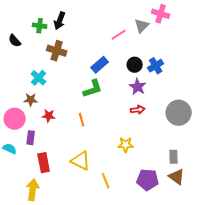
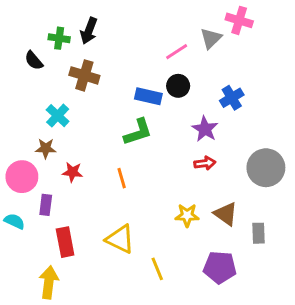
black semicircle: (15, 41) -> (34, 61), moved
blue rectangle: (100, 65) -> (148, 96), turned 54
black circle: (135, 65) -> (178, 86), moved
brown triangle: (177, 177) -> (226, 214), moved

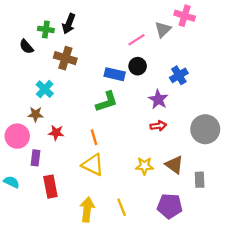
cyan semicircle: (14, 221) -> (11, 182), moved
yellow triangle: (120, 239) -> (93, 165), moved
yellow arrow: (49, 282) -> (87, 209), moved

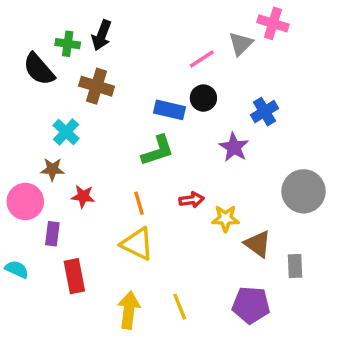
black semicircle: (26, 47) -> (39, 69), size x1.5
red arrow: (158, 126) -> (192, 200), moved
yellow star: (144, 166) -> (225, 218), moved

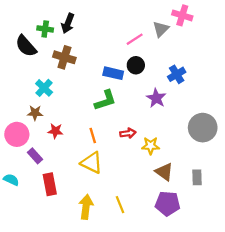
purple rectangle: (52, 234) -> (35, 156), turned -49
brown triangle: (258, 244) -> (164, 172), moved

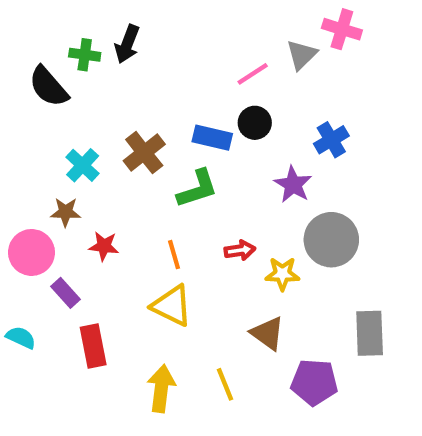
brown cross: (64, 57) -> (144, 153), moved, turned 35
gray circle: (203, 128) -> (331, 240), moved
brown triangle: (164, 172) -> (268, 333), moved
gray rectangle: (197, 177) -> (370, 333), size x1.5

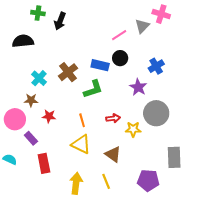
green cross: (85, 55) -> (38, 13), moved
black semicircle: (49, 87) -> (23, 41), turned 125
brown triangle: (268, 333) -> (113, 154), moved

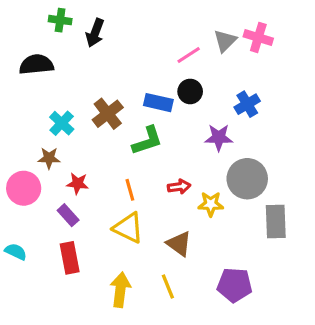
pink cross: (161, 14) -> (258, 38), moved
purple star: (138, 87) -> (219, 137), turned -30
purple rectangle: (31, 138) -> (68, 215), moved
gray rectangle: (174, 157) -> (276, 222), moved

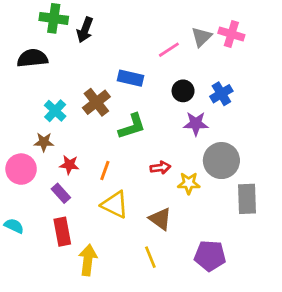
green cross: (60, 20) -> (54, 18), size x1.4
black circle: (190, 91) -> (183, 91), moved
blue rectangle: (158, 103) -> (130, 78), moved
orange line: (130, 190) -> (105, 170), moved, turned 36
yellow arrow: (120, 290) -> (88, 260), moved

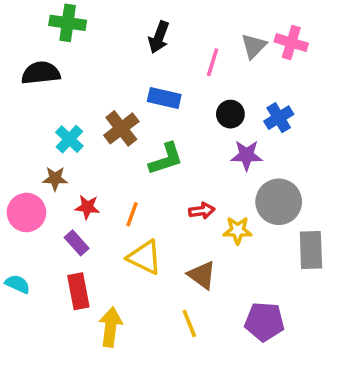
black arrow: (85, 30) -> (159, 37), moved
pink line: (169, 50) -> (213, 62), turned -40

